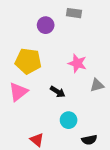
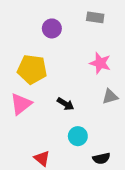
gray rectangle: (74, 13) -> (95, 17), moved
pink star: (77, 63) -> (100, 63), moved

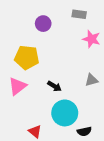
pink star: (100, 63) -> (91, 39), moved
cyan circle: (78, 136) -> (65, 113), size x1.6

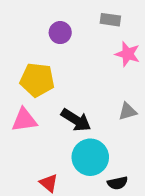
pink triangle: (17, 86) -> (24, 120), turned 30
black arrow: (54, 86) -> (76, 120), size x1.5

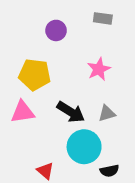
pink star: (128, 54) -> (99, 69), moved, turned 30
gray triangle: (128, 111) -> (107, 113), moved

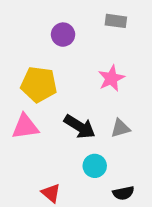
cyan circle: (84, 147) -> (95, 166), size x0.6

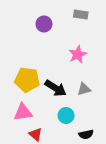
yellow pentagon: (39, 84) -> (27, 80), moved
pink triangle: (25, 127) -> (23, 112), moved

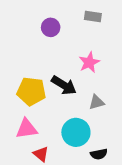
black arrow: (56, 88) -> (64, 85), moved
cyan circle: (66, 115) -> (76, 132), size x1.5

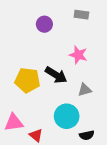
pink star: (89, 62) -> (78, 55), turned -30
pink triangle: (26, 129) -> (14, 123), moved

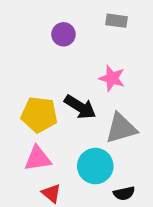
gray triangle: (85, 90) -> (121, 128), size x1.6
pink triangle: (14, 123) -> (38, 158), moved

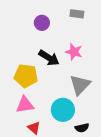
black arrow: (80, 107) -> (49, 58), moved
gray triangle: (121, 128) -> (80, 85), turned -30

